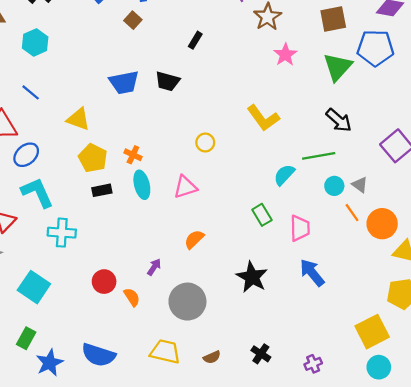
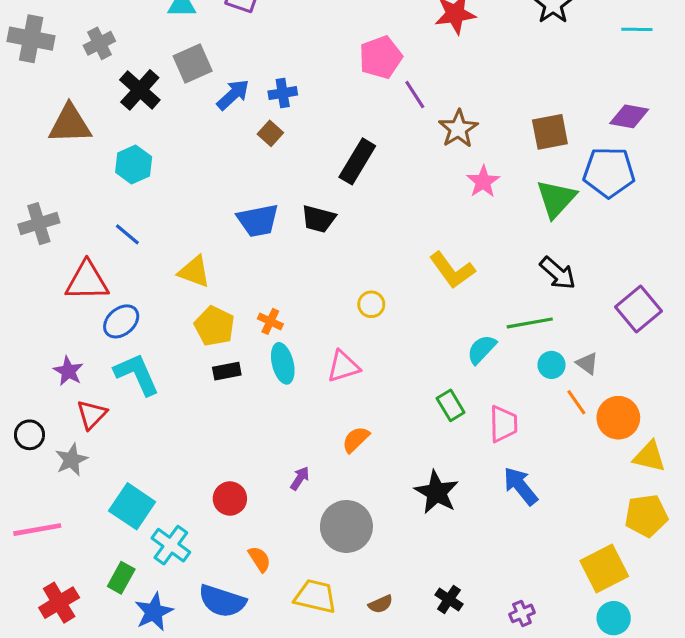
black rectangle: (195, 40) -> (357, 161), size x1.8
cyan cross: (62, 233) -> (171, 545), moved, turned 32
orange semicircle: (132, 297) -> (259, 559), moved

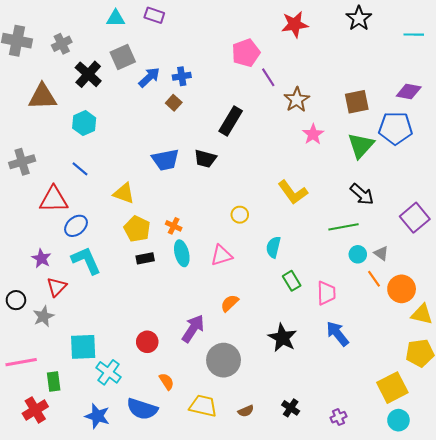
cyan semicircle: (482, 349) -> (273, 247), moved, turned -30
purple arrow: (300, 478) -> (193, 329), size x1.8
cyan square: (132, 506) -> (83, 347), turned -36
green rectangle: (121, 578) -> (54, 381), moved, turned -36
blue star: (154, 612) -> (97, 416), turned -30

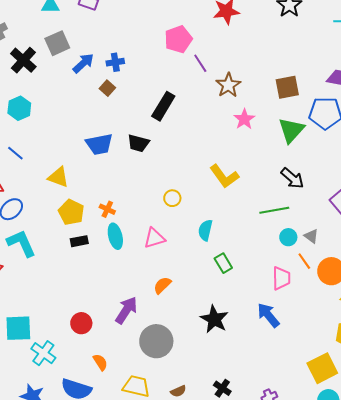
pink trapezoid: (326, 293) -> (281, 278), moved

